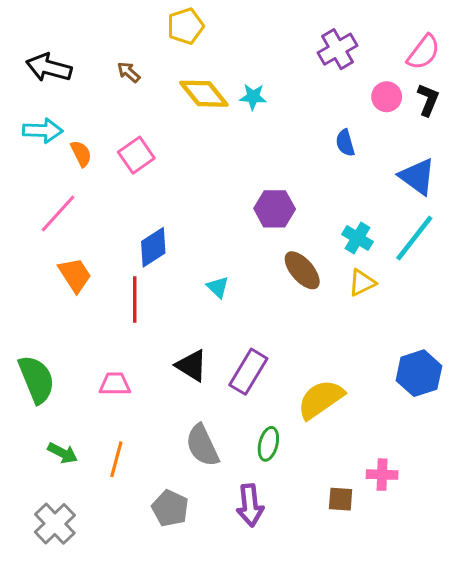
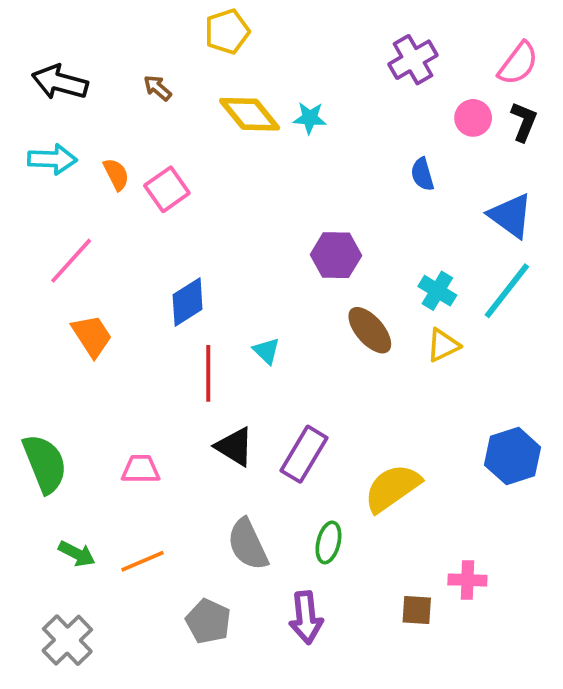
orange semicircle: (81, 154) -> (116, 174), moved
red line: (135, 299) -> (208, 373), moved
orange line: (116, 459) -> (142, 561), turned 52

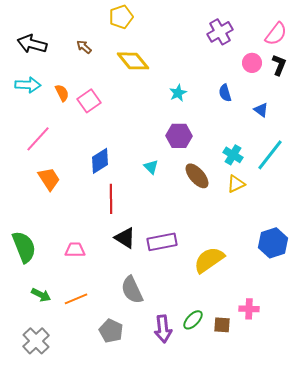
cyan star: (310, 118) -> (178, 93), moved, turned -30
blue triangle: (511, 216) -> (261, 110), moved, size x0.6
cyan triangle: (266, 351) -> (151, 167), moved
purple rectangle: (304, 454) -> (162, 242), turned 48
green ellipse: (328, 542) -> (193, 320), moved, turned 30

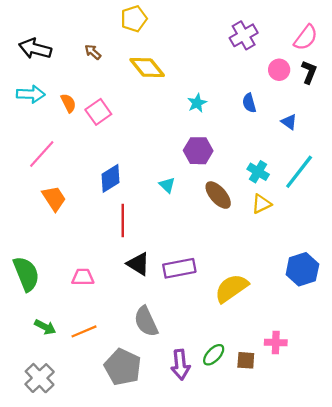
gray pentagon: (111, 331) -> (123, 367), size x1.4

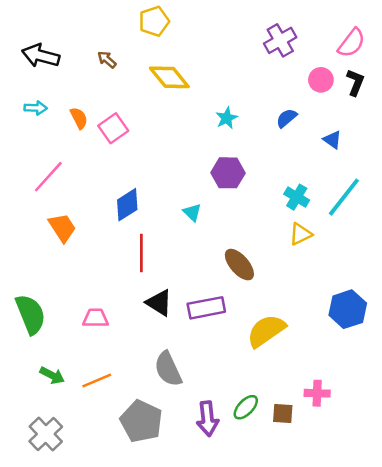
cyan arrow: (31, 94) -> (36, 108), size x0.7
blue semicircle: (249, 103) -> (287, 118), turned 66
brown ellipse: (218, 195) -> (239, 265), moved

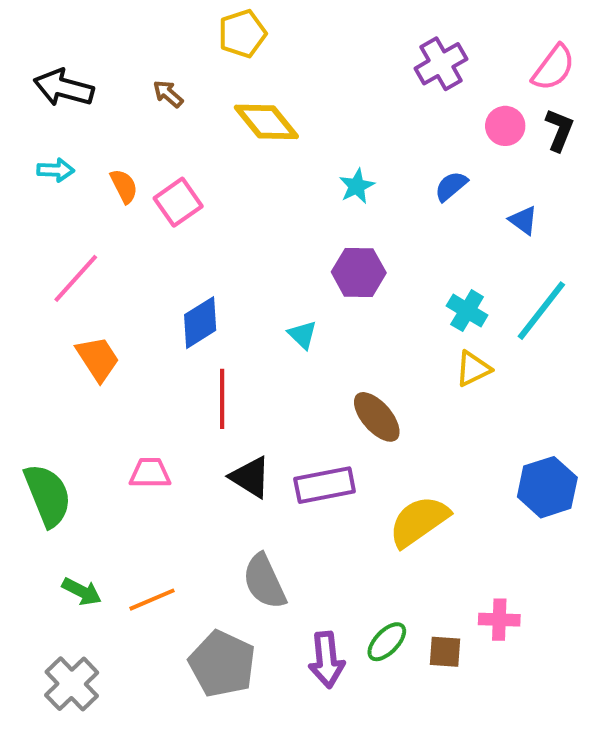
pink trapezoid: (95, 318) -> (150, 473), moved

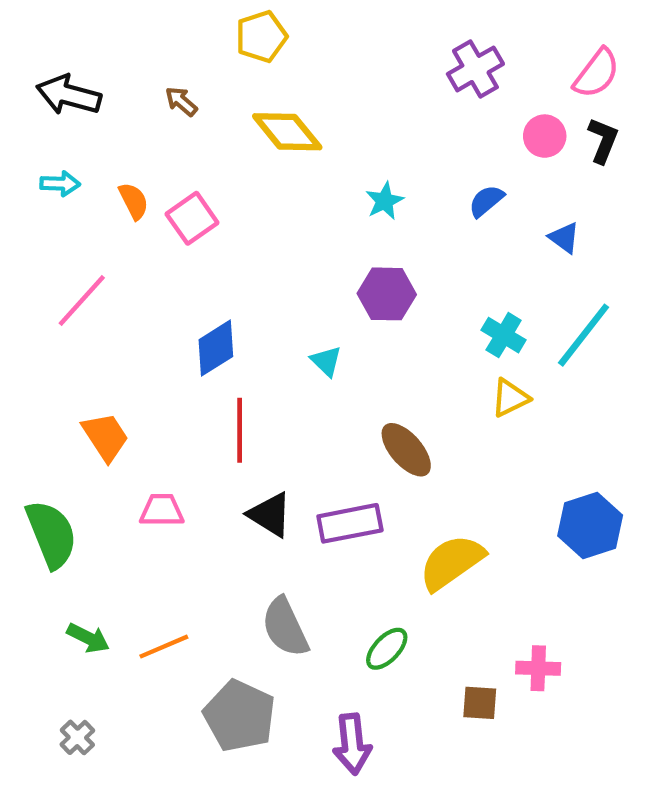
orange trapezoid: (98, 359) -> (105, 437), moved
green ellipse: (387, 642) -> (387, 649), moved
purple arrow: (327, 660) -> (352, 744), moved
gray cross: (72, 684) -> (77, 737), size x0.6

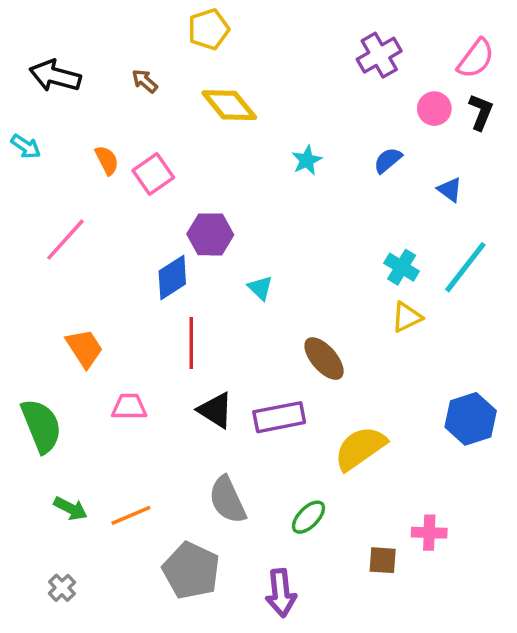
cyan arrow: (60, 184) -> (26, 146), moved, turned 32
purple hexagon: (387, 294) -> (210, 234), moved

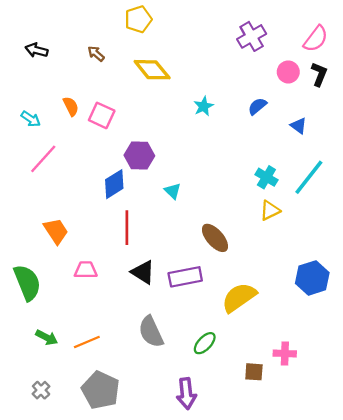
black arrow: (55, 76) -> (36, 50), size x0.7
cyan arrow: (26, 146) -> (31, 119), moved
pink square: (153, 174) -> (102, 115), turned -30
gray pentagon: (191, 571) -> (101, 390), moved

